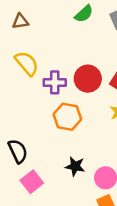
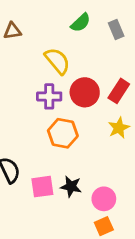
yellow semicircle: (27, 63) -> (57, 61), moved
pink square: (32, 182) -> (42, 187), moved, turned 30

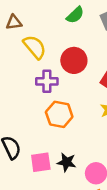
yellow semicircle: (57, 61) -> (35, 47), moved
red circle: (85, 92) -> (74, 60), moved

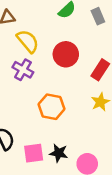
purple cross: (47, 81) -> (23, 70), moved, turned 30

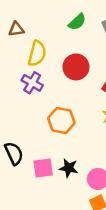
yellow semicircle: (28, 41) -> (37, 54), turned 55

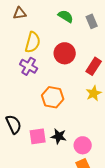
green semicircle: (77, 22) -> (66, 16), turned -105
brown triangle: (16, 29) -> (20, 13), moved

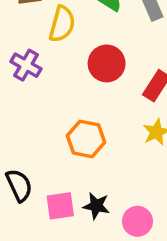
yellow semicircle: (33, 42) -> (62, 24), moved
purple cross: (29, 66) -> (26, 65), moved

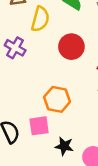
pink square: (60, 206) -> (39, 126), moved

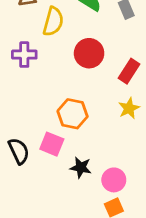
purple cross: (15, 48) -> (24, 55), turned -30
pink square: (39, 126) -> (52, 144), turned 30

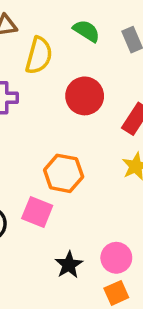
black star: (81, 168) -> (69, 265), moved, turned 30

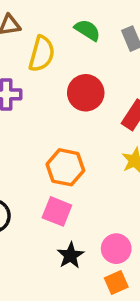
pink square: (37, 212) -> (57, 211), moved

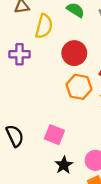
orange hexagon: (65, 167) -> (79, 87), moved

